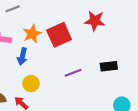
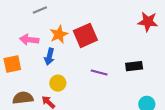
red star: (95, 21) -> (148, 22), moved
purple line: (73, 73) -> (99, 72), turned 35

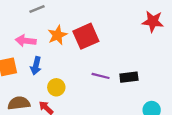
blue arrow: (49, 57) -> (36, 66), moved
black rectangle: (134, 66) -> (129, 77), moved

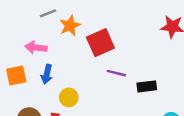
orange star: (57, 35) -> (70, 26), moved
purple line: (101, 76) -> (116, 73), moved

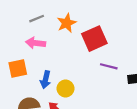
gray line: (48, 13) -> (37, 19), moved
blue arrow: (47, 74) -> (46, 80), moved

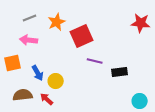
blue arrow: (46, 80) -> (38, 73), turned -42

